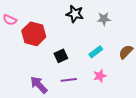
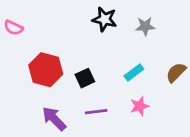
red hexagon: (34, 34) -> (46, 70), moved

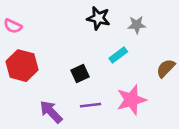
red hexagon: (46, 70) -> (22, 66), moved
cyan rectangle: (134, 72) -> (118, 55), moved
pink star: (140, 106) -> (131, 100), size x1.6

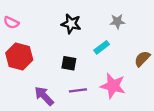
black star: (98, 18) -> (71, 24), moved
black square: (80, 74) -> (69, 63), turned 35
pink star: (131, 100) -> (113, 86), turned 30

